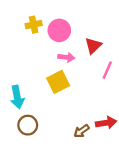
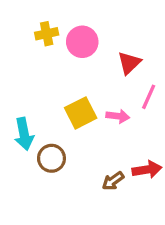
pink arrow: (66, 57) -> (118, 116), moved
brown circle: (28, 125) -> (51, 158), moved

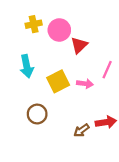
red triangle: (129, 63) -> (79, 45), moved
cyan arrow: (24, 134) -> (27, 66), moved

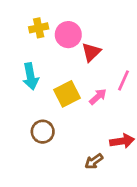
pink arrow: (85, 84) -> (98, 97), turned -49
brown arrow: (81, 130) -> (94, 161), moved

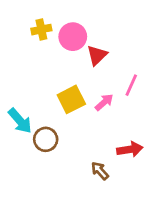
cyan arrow: (31, 76) -> (20, 121), moved, turned -30
brown arrow: (94, 161) -> (100, 171), turned 84

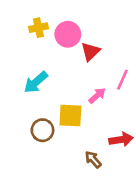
yellow square: (71, 99) -> (70, 116), moved, turned 30
cyan arrow: (20, 121) -> (36, 82), moved, turned 90

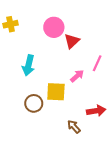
yellow cross: (38, 28) -> (10, 24), moved
cyan arrow: (36, 82) -> (28, 65), turned -36

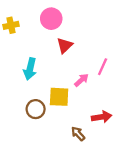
pink circle: (54, 27) -> (51, 19), moved
red triangle: (72, 41) -> (65, 45), moved

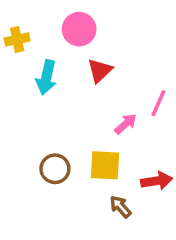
cyan arrow: (30, 69) -> (46, 77), moved
yellow square: (59, 97) -> (105, 165), moved

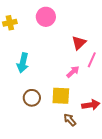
red triangle: (100, 71) -> (79, 43), moved
cyan arrow: (46, 77) -> (23, 63), moved

